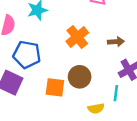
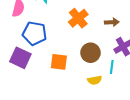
brown circle: (80, 77) -> (90, 53), moved

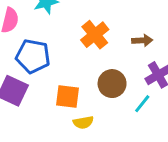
cyan line: (112, 67) -> (142, 104), turned 32
yellow semicircle: (95, 80) -> (83, 122), moved

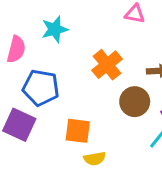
brown circle: (112, 84) -> (135, 102), moved

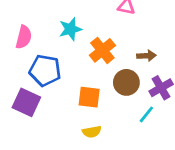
cyan star: (55, 29) -> (70, 29), moved
orange square: (78, 131) -> (89, 97), moved

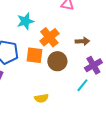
brown circle: (126, 82) -> (57, 61), moved
orange square: (89, 97) -> (34, 55), moved

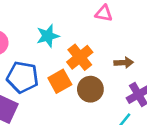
orange square: (34, 55) -> (60, 81), turned -36

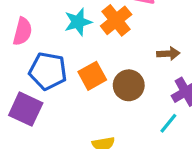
orange cross: (80, 57) -> (116, 20), moved

